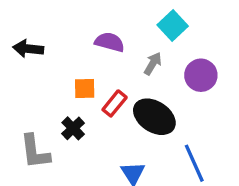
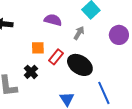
purple circle: (201, 75) -> (119, 35), moved

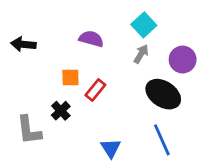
gray arrow: (79, 33) -> (141, 54), moved
black ellipse: (80, 65) -> (163, 94), moved

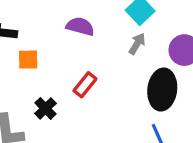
orange square: (70, 78) -> (28, 60), moved
black ellipse: (163, 94) -> (162, 90), turned 64

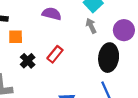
gray arrow: (137, 44) -> (91, 26), turned -56
black cross: (45, 108) -> (28, 61), moved

